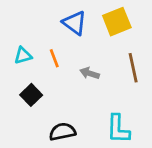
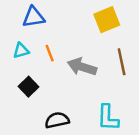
blue triangle: (75, 23) -> (33, 17), moved, turned -45
gray arrow: (90, 73) -> (82, 67), size x1.6

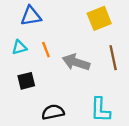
black square: (29, 87) -> (26, 81), turned 30

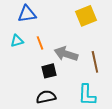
brown line: (113, 58) -> (95, 62), moved
black square: (26, 81) -> (49, 71), moved

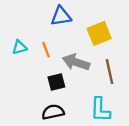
blue triangle: (27, 14) -> (61, 16), moved
yellow square: (86, 16) -> (99, 33), moved

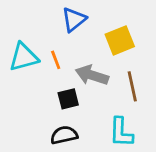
blue triangle: (61, 16) -> (74, 19), turned -30
cyan triangle: (19, 47) -> (24, 57), size x1.6

